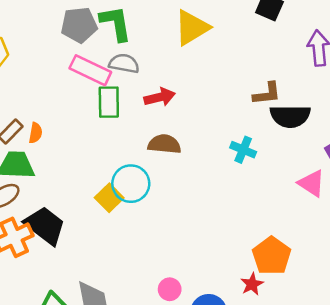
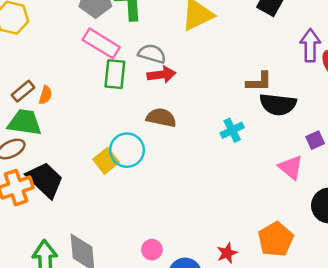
gray semicircle: (124, 63) -> (152, 54), moved
cyan cross: (243, 150) -> (232, 130), turned 35
orange pentagon: (272, 256) -> (276, 239), moved

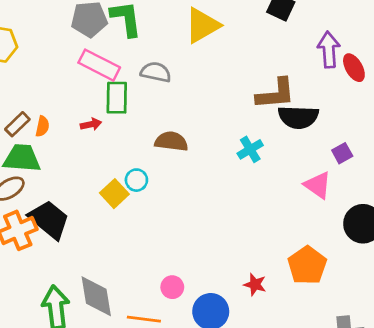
red arrow: (161, 75) -> (91, 124), moved, size x0.7
brown L-shape: (259, 82) -> (276, 94), size x1.4
cyan circle: (127, 150) -> (136, 180), size x0.6
red star: (227, 253) -> (255, 285), turned -30

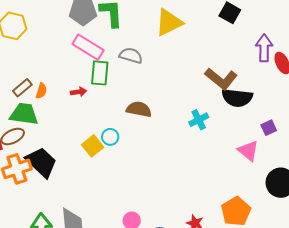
brown L-shape: (276, 94) -> (221, 79), turned 40

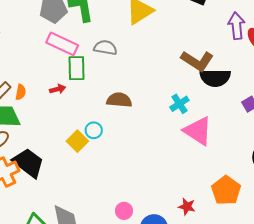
pink triangle: (248, 151) -> (198, 131), moved, size x1.4

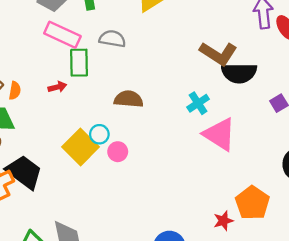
yellow square: (77, 141) -> (80, 147), size x1.4
red star: (187, 207) -> (223, 221), moved, turned -30
pink circle: (124, 211) -> (118, 152), moved

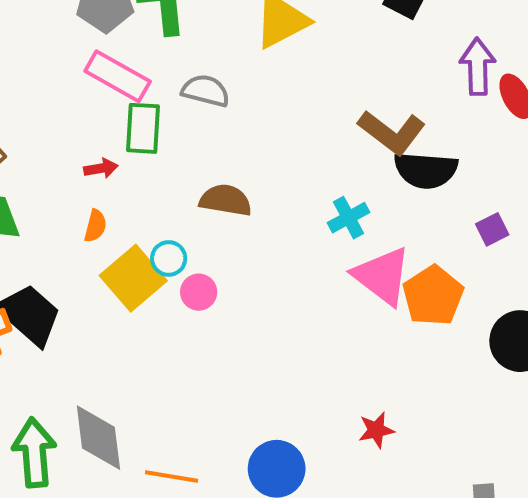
orange semicircle: (15, 91) -> (95, 226), moved
orange pentagon: (252, 203) -> (433, 296), moved

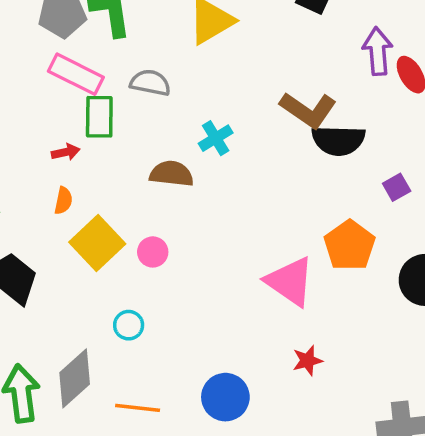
cyan cross: (349, 218) -> (216, 138), moved
cyan circle: (169, 258) -> (129, 325), moved
pink triangle: (382, 276) -> (290, 281), moved
gray diamond: (98, 438) -> (75, 378), turned 58

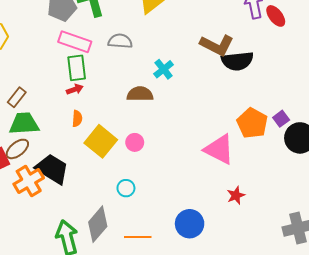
green rectangle: (99, 117) -> (77, 68), moved
purple square: (397, 187) -> (281, 119), moved

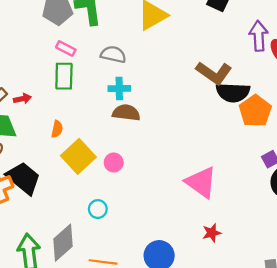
pink rectangle: (75, 42) -> (66, 48), size x0.6
cyan cross: (164, 69) -> (119, 89), moved, turned 30
red arrow: (75, 89) -> (22, 99), moved
orange pentagon: (252, 123) -> (255, 111), moved

